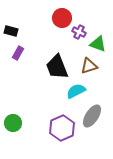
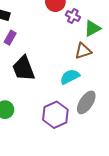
green triangle: (98, 44) -> (92, 28), turned -48
black trapezoid: (57, 67) -> (24, 68), moved

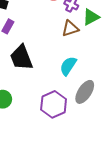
brown triangle: (83, 51) -> (70, 29), moved
cyan semicircle: (70, 77) -> (68, 66), turned -30

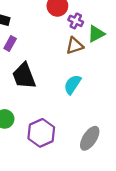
gray ellipse: (85, 92) -> (90, 138), moved
purple hexagon: (54, 104) -> (41, 133), moved

